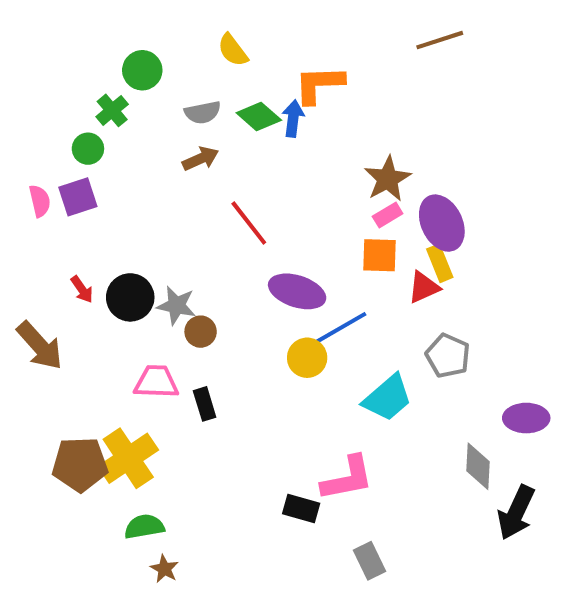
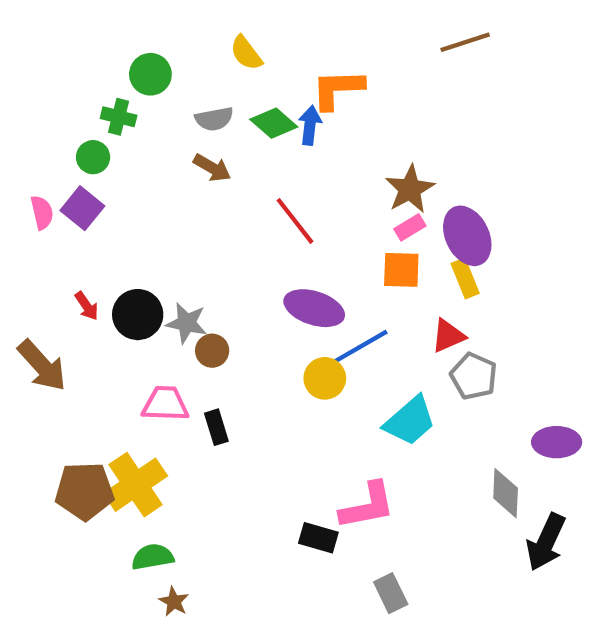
green cross: (112, 110) -> (119, 117), turned -36
brown arrow: (201, 159) -> (212, 168), turned 54
purple square: (78, 197) -> (82, 208), turned -33
red line: (249, 223) -> (295, 221), moved
red triangle: (424, 287) -> (448, 336), moved

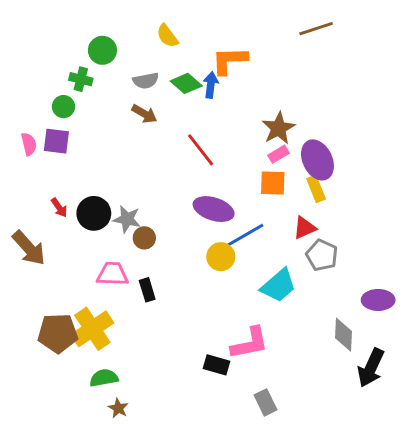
purple square: (82, 208) -> (56, 141), turned -32

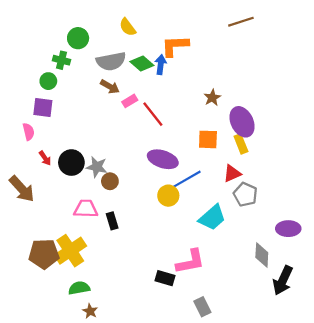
gray semicircle: (146, 81) -> (111, 61), size x1.5
brown star: (279, 128) -> (212, 98), size x0.7
pink semicircle: (29, 144) -> (28, 132), moved
pink rectangle: (279, 154) -> (130, 101), moved

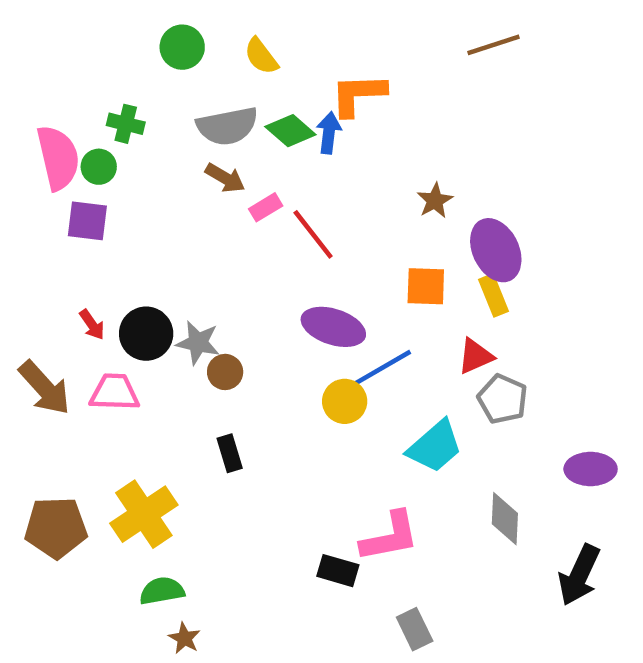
green circle: (78, 38) -> (182, 47), moved
pink semicircle: (28, 132) -> (58, 158), moved, size x1.8
pink trapezoid: (86, 209) -> (115, 392), moved
brown pentagon: (44, 254) -> (56, 528), moved
gray diamond: (262, 255) -> (505, 519), moved

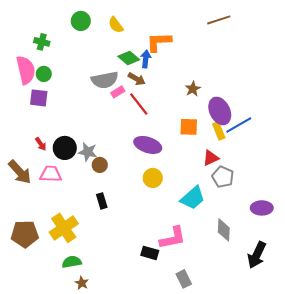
green cross: (126, 124) -> (42, 42), moved
gray semicircle: (227, 126) -> (105, 80), moved
brown arrow: (225, 178) -> (137, 79), moved
blue line: (383, 367) -> (239, 125), moved

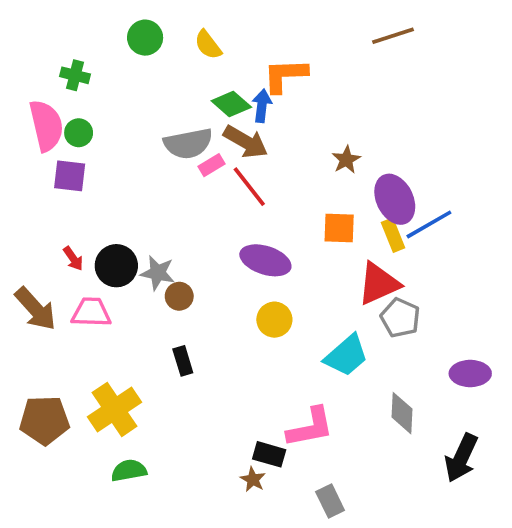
brown arrow: (137, 79) -> (246, 142), size x1.4
red triangle: (211, 158) -> (379, 284), size x1.5
brown star: (82, 283) -> (253, 479), moved

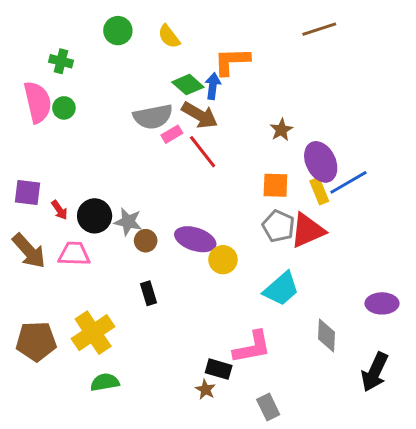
purple square: (70, 176) -> (27, 193), moved
purple ellipse: (265, 260) -> (195, 239), moved
gray pentagon: (400, 318) -> (278, 226), moved

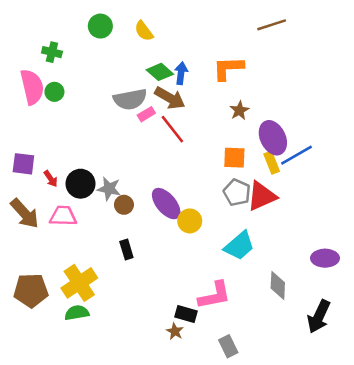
orange L-shape: (232, 61) -> (228, 68), moved
purple ellipse: (195, 239) -> (166, 204), turned 32
green semicircle: (105, 382) -> (77, 313), moved

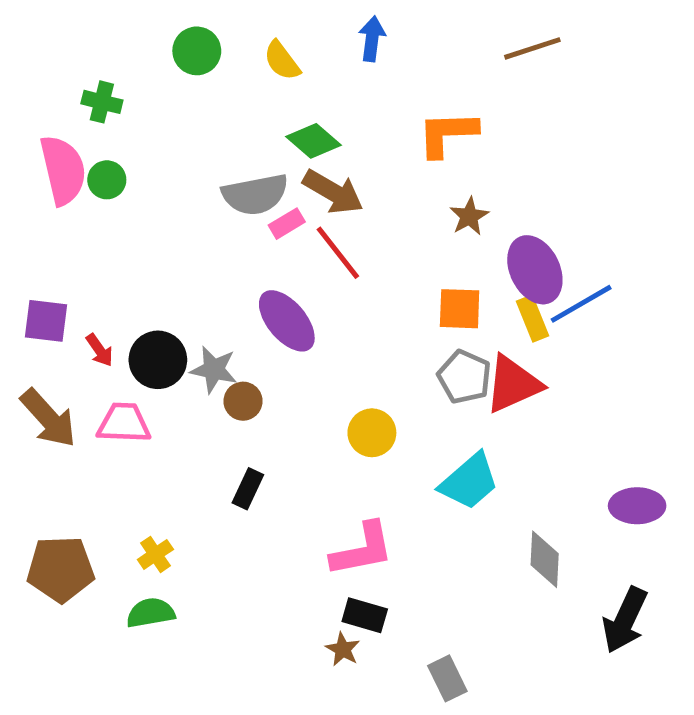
blue arrow: (181, 73) -> (372, 39), moved
purple ellipse: (166, 204) -> (287, 321), moved
black rectangle: (126, 249) -> (248, 489), turned 42
yellow cross: (79, 283) -> (155, 554), size x0.5
pink L-shape: (215, 295) -> (362, 550), moved

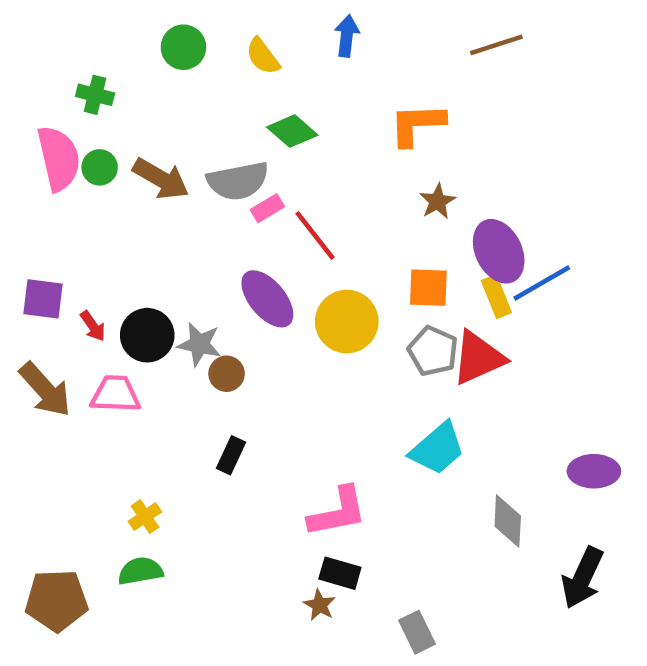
brown arrow: (333, 192) -> (161, 179), moved
yellow circle: (372, 433) -> (347, 322), moved, size x1.4
brown pentagon: (61, 569) -> (57, 600), moved

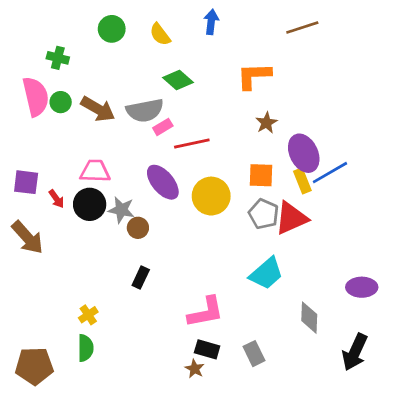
red line: (315, 235) -> (192, 144), turned -64
pink trapezoid: (115, 394) -> (95, 171), moved
green semicircle: (140, 571) -> (85, 348), turned 100
gray rectangle: (417, 632) -> (254, 354), moved

